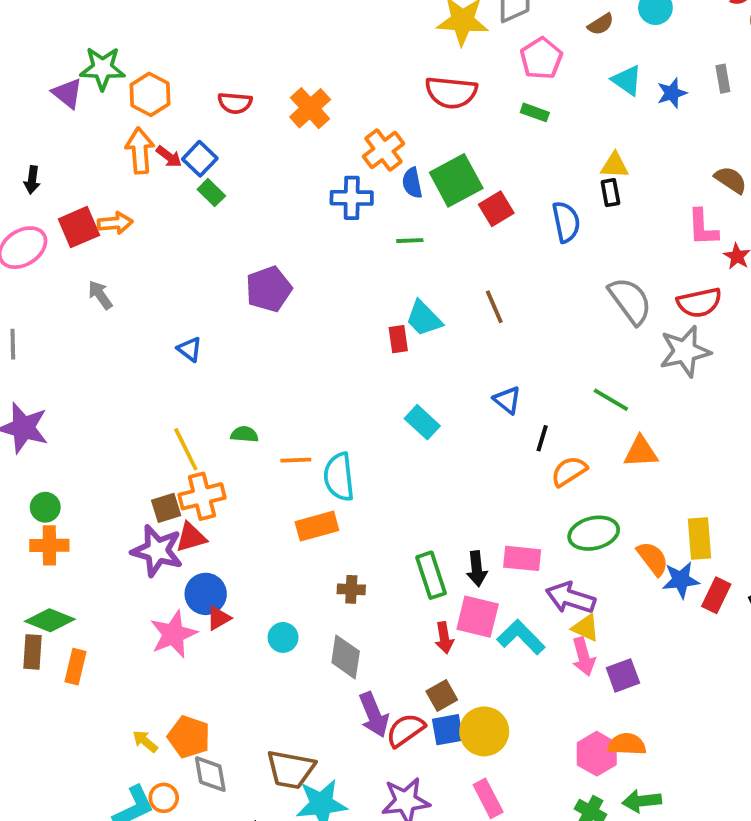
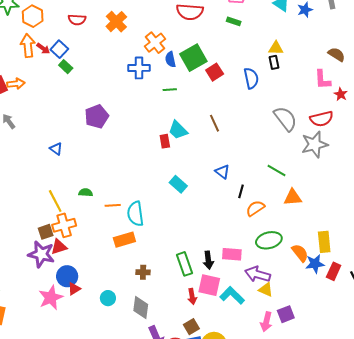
pink arrow: (583, 657) -> (266, 322), moved, turned 30

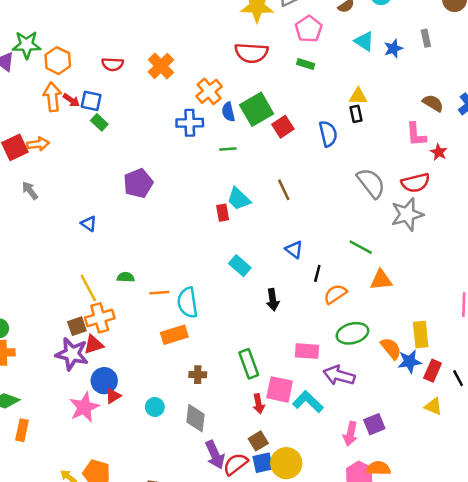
blue square: (59, 49) -> (91, 101), turned -30
black arrow: (208, 260) -> (273, 300), moved
yellow triangle: (266, 290) -> (433, 406), moved

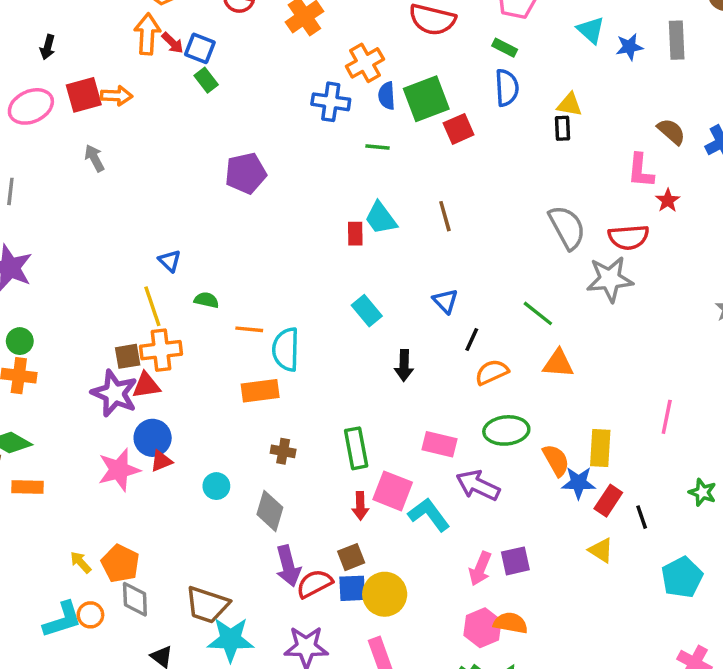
gray rectangle: (426, 38) -> (677, 40), size x1.5
blue semicircle: (328, 134) -> (507, 88), moved
blue triangle: (89, 224) -> (170, 261), moved
orange rectangle: (22, 430) -> (28, 487), turned 70

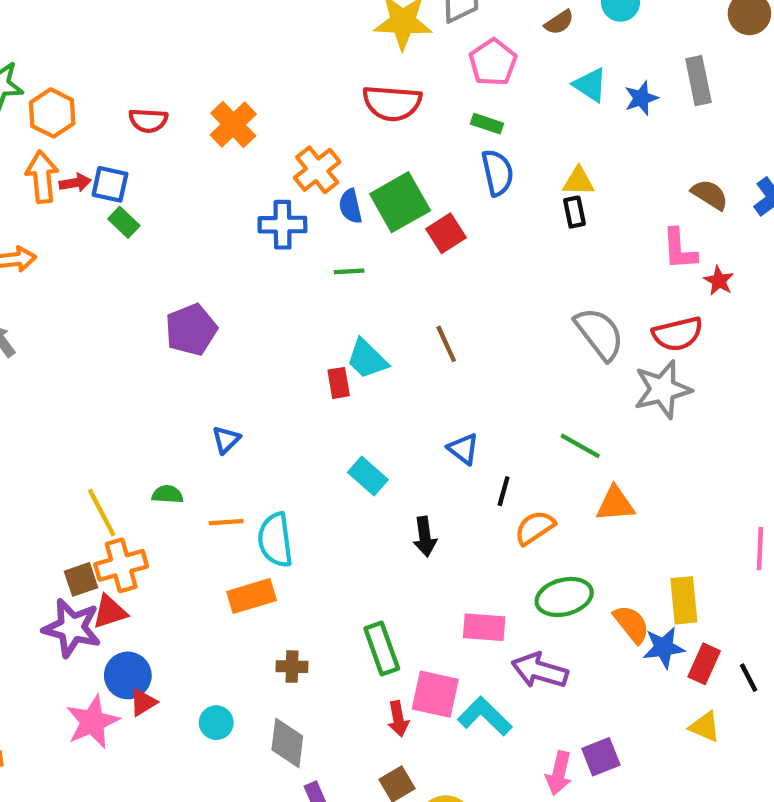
red arrow: (173, 43) -> (75, 183), turned -45
blue triangle: (170, 261) -> (226, 440), moved, turned 40

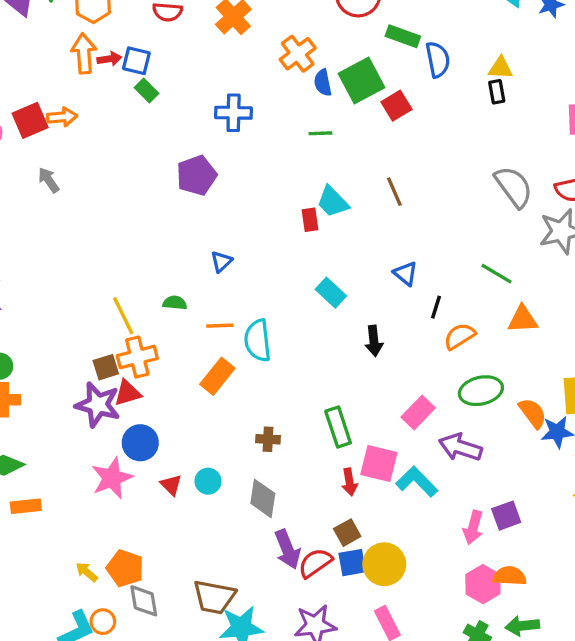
green rectangle: (487, 124) -> (403, 36), moved, size x1.4
blue cross: (282, 225) -> (234, 113), moved
orange rectangle: (252, 596) -> (217, 376), moved, turned -36
pink rectangle: (484, 627) -> (418, 413), turned -52
red triangle: (143, 702) -> (171, 485), moved, turned -45

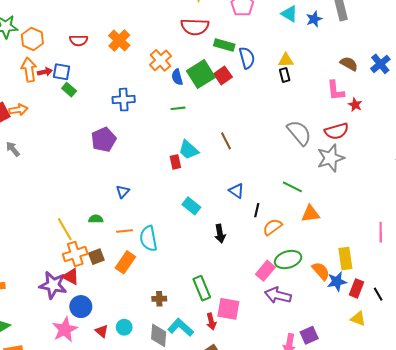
red square: (396, 106) -> (223, 75), moved
brown square: (106, 367) -> (96, 257), moved
red triangle: (127, 393) -> (71, 277), turned 48
pink rectangle: (418, 413) -> (265, 271), moved
cyan L-shape: (417, 482) -> (181, 327), moved

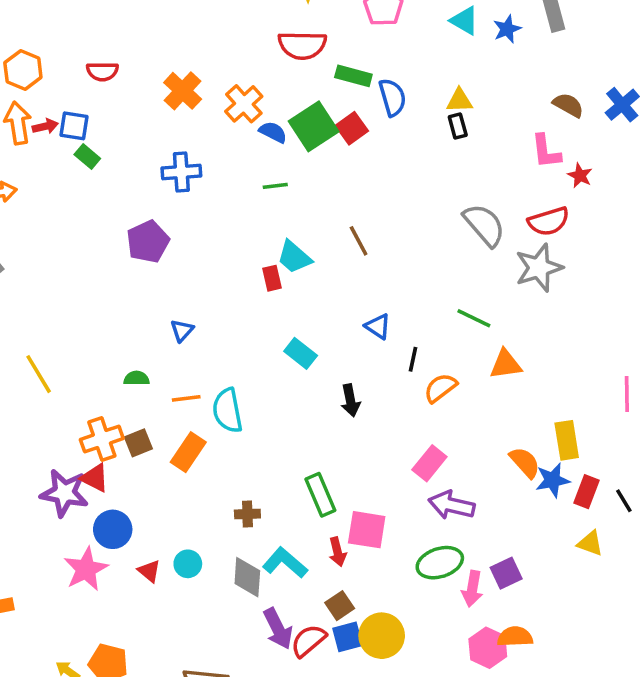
orange cross: (119, 41) -> (183, 91), moved
blue semicircle: (177, 77) -> (273, 132), turned 133
yellow line: (65, 229) -> (39, 374), moved
green ellipse: (288, 260) -> (440, 563), moved

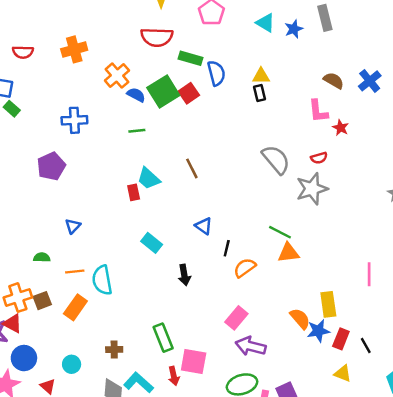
orange cross: (183, 91) -> (74, 49), moved, turned 30
red semicircle: (549, 221) -> (319, 158), size x0.6
green line: (474, 318) -> (280, 232), moved
cyan circle: (188, 564) -> (72, 364), moved

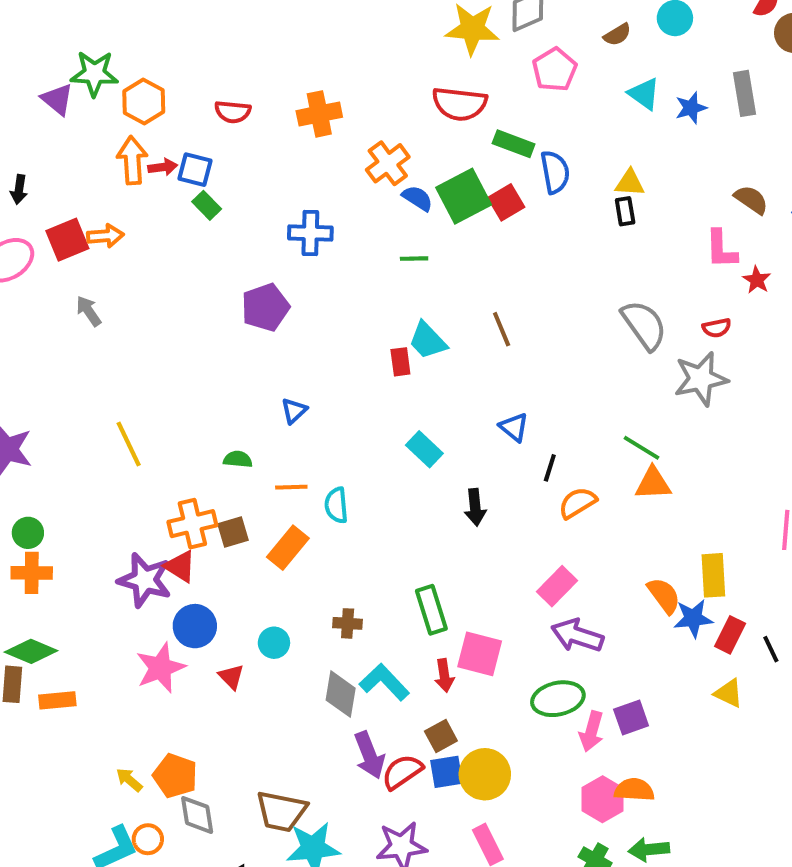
cyan semicircle: (102, 280) -> (336, 505), size x0.7

